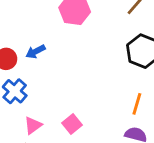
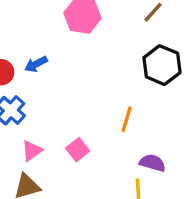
orange line: (137, 104) -> (127, 119), moved

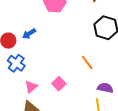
orange line: (127, 119) -> (87, 63), turned -49

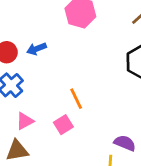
orange line: (87, 63) -> (76, 99), moved

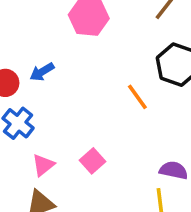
orange line: (76, 99) -> (137, 97), moved

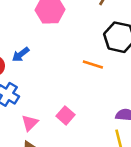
orange line: (137, 97) -> (93, 64), turned -30

